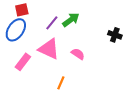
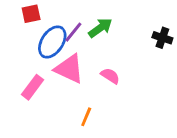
blue ellipse: (16, 30) -> (52, 42), moved
black cross: (115, 35) -> (162, 38), moved

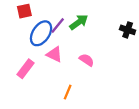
pink triangle: (69, 69) -> (54, 54), size x0.7

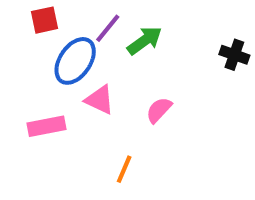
purple line: (58, 26) -> (108, 28), moved
pink semicircle: (87, 60) -> (159, 110), turned -80
pink rectangle: (26, 69) -> (47, 126), turned 42

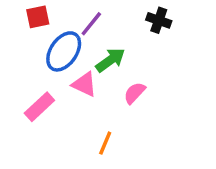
green arrow: (145, 41) -> (110, 60), moved
black cross: (234, 55) -> (159, 20), moved
pink rectangle: (47, 126) -> (39, 107), turned -32

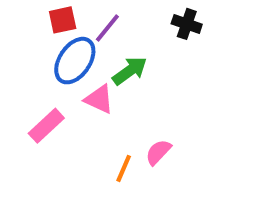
red square: (38, 17) -> (63, 20), moved
pink semicircle: (135, 93) -> (158, 152), moved

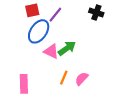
green arrow: (130, 71) -> (67, 48), moved
pink rectangle: (46, 126) -> (24, 84), moved, turned -48
orange line: (124, 168) -> (64, 78), moved

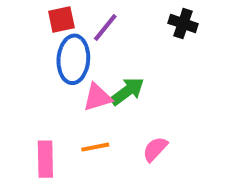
blue ellipse: (39, 31) -> (73, 59), turned -30
pink triangle: (51, 51) -> (97, 97), turned -42
orange line: (64, 78) -> (95, 147), moved, turned 56

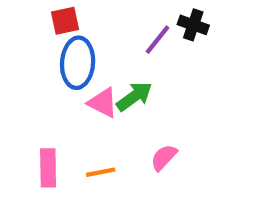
purple line: (105, 27) -> (157, 40), moved
pink triangle: (97, 97) -> (103, 103), turned 44
orange line: (95, 147) -> (101, 172), moved

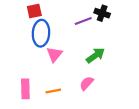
purple line: (157, 40) -> (83, 21), turned 30
green arrow: (134, 96) -> (95, 55), moved
pink triangle: (103, 103) -> (54, 54), turned 42

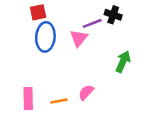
pink triangle: (54, 54) -> (79, 38), moved
green arrow: (95, 55) -> (123, 62), moved, turned -30
pink semicircle: (87, 83) -> (86, 92), moved

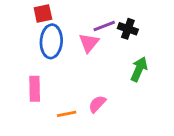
black cross: (113, 15) -> (128, 29), moved
pink rectangle: (28, 99) -> (35, 89), moved

